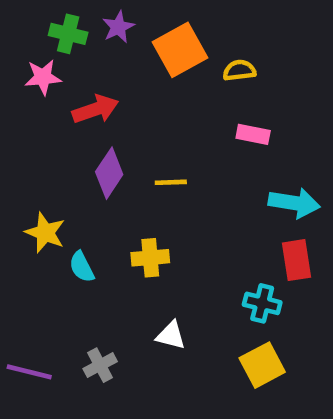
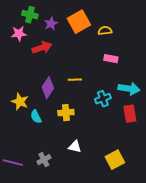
purple star: (118, 27) -> (51, 24), moved
purple diamond: (109, 173) -> (48, 88), moved
cyan cross: (262, 303) -> (103, 99), moved, turned -35

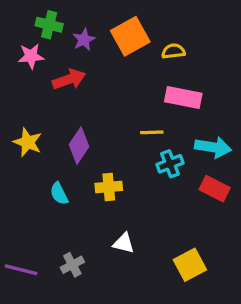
pink rectangle: (111, 59) -> (183, 98), size x1.5
yellow line: (75, 80) -> (152, 132), moved
yellow star: (20, 102) -> (28, 142), moved
red rectangle: (130, 114) -> (215, 189), turned -54

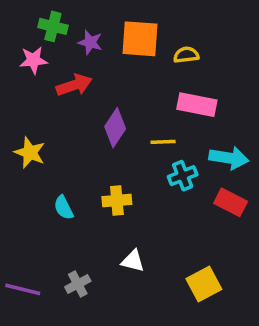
orange square: (130, 36) -> (140, 39), turned 33
purple star: (84, 40) -> (90, 42), turned -30
purple diamond: (79, 146) -> (115, 128), moved

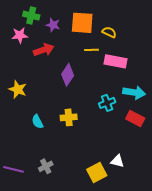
yellow semicircle: (186, 55) -> (109, 32), turned 32
yellow line: (163, 142) -> (91, 50), moved
white triangle: (133, 261) -> (117, 161), moved
yellow square: (204, 284) -> (97, 173), moved

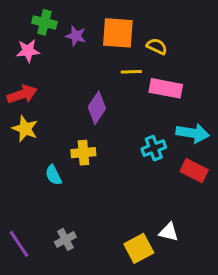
red arrow: (44, 50) -> (22, 94), moved
yellow cross: (69, 117) -> (83, 153), moved
purple line: (14, 169) -> (19, 244), turned 42

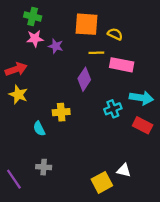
purple star: (76, 36) -> (56, 46), moved
pink star: (28, 51) -> (35, 38), moved
purple diamond: (97, 108) -> (84, 79), moved
gray cross: (65, 239) -> (44, 167), moved, turned 32

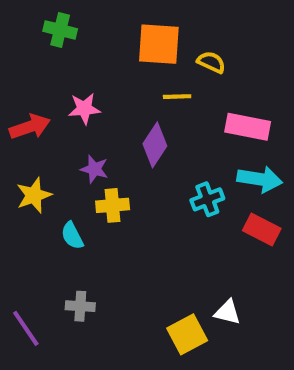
pink star: (35, 38) -> (84, 109), moved
purple star: (56, 46) -> (94, 169), moved
pink rectangle: (122, 65) -> (248, 127), moved
yellow star: (18, 95) -> (34, 195), moved, turned 30

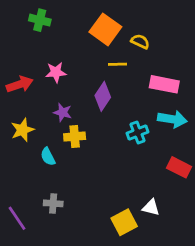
orange square: (159, 44) -> (105, 29), turned 32
red rectangle: (262, 230) -> (179, 167), moved

